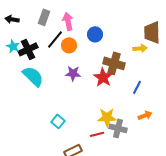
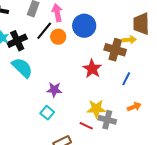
blue circle: (95, 34) -> (84, 26), size x1.5
brown cross: (114, 63) -> (115, 50), moved
purple star: (73, 73) -> (54, 90), moved
red line: (97, 134) -> (86, 126), turned 40

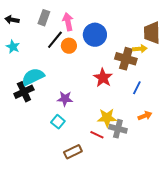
black cross: (17, 41) -> (24, 92), moved
cyan semicircle: (22, 68) -> (33, 77), turned -70

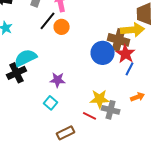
blue circle: (95, 35) -> (103, 53), moved
yellow arrow: (140, 49) -> (133, 30), size x1.6
red star: (103, 78) -> (126, 54), moved

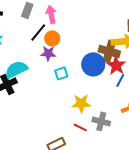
purple star: (58, 80) -> (48, 53), moved
yellow star: (100, 99) -> (81, 103), moved
cyan square: (51, 103) -> (61, 73), moved, turned 32

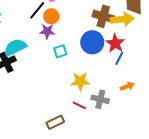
brown cross: (109, 51) -> (103, 16), moved

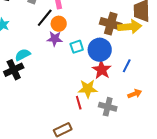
red star: (115, 43) -> (102, 70), moved
cyan semicircle: (15, 47) -> (23, 55), size x0.7
cyan square: (60, 51) -> (77, 47), moved
red line: (79, 105) -> (79, 103), moved, turned 48

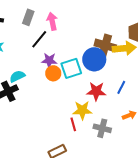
orange circle: (59, 24) -> (53, 73), moved
cyan square: (77, 47) -> (71, 68), size x1.5
blue circle: (100, 50) -> (94, 59), moved
red star: (102, 70) -> (96, 91), turned -30

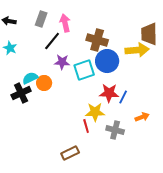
brown cross: (105, 45) -> (97, 40), moved
orange circle: (53, 73) -> (44, 83), moved
blue line: (121, 87) -> (123, 97), moved

